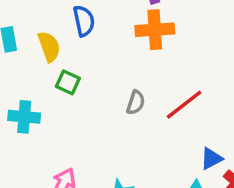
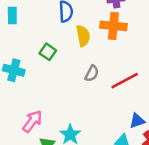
yellow semicircle: (49, 47) -> (83, 36), moved

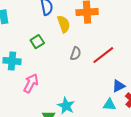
green square: (48, 52) -> (37, 42), turned 32
pink arrow: (32, 121) -> (31, 83), moved

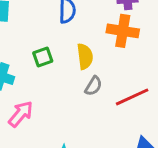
yellow semicircle: (64, 24) -> (85, 56), moved

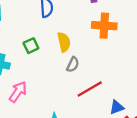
orange cross: (123, 31) -> (104, 26), moved
red line: (132, 97) -> (90, 89), moved

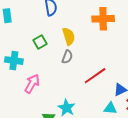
gray semicircle: (73, 65) -> (67, 57), moved

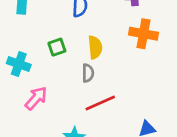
gray semicircle: (67, 57) -> (88, 73), turned -32
red line: (95, 76) -> (100, 103), moved

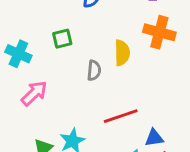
yellow semicircle: (95, 47) -> (122, 53), moved
red line: (100, 103) -> (121, 116), moved

